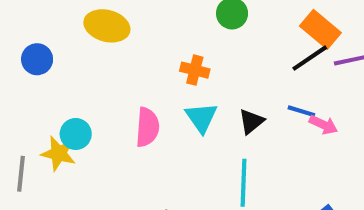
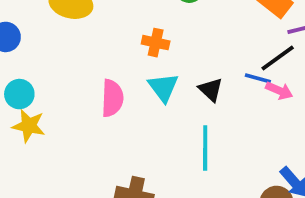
black line: (310, 58) -> (278, 58), moved
black triangle: (251, 121) -> (211, 90), turned -36
cyan circle: (76, 134) -> (19, 94), moved

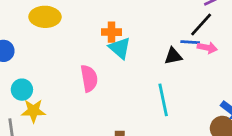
cyan triangle: (163, 87) -> (120, 48), moved
black triangle: (211, 90) -> (173, 56), moved, turned -42

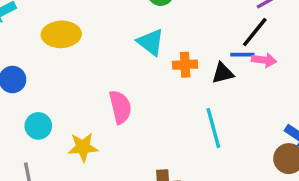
orange cross: (112, 32) -> (185, 65), moved
cyan triangle: (120, 48) -> (151, 42), moved
yellow star: (33, 111) -> (83, 147), moved

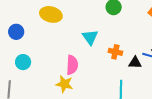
cyan triangle: (151, 42) -> (90, 37), moved
yellow star: (83, 147) -> (64, 84), moved

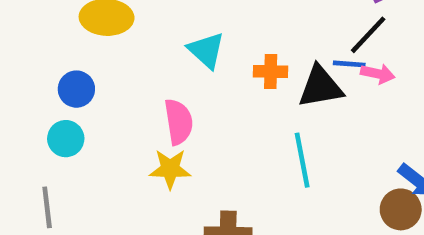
blue circle: (16, 32) -> (76, 89), moved
black triangle: (135, 63) -> (320, 87), size x1.5

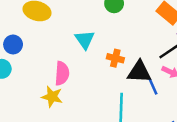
blue line: (349, 64) -> (153, 87), moved, turned 49

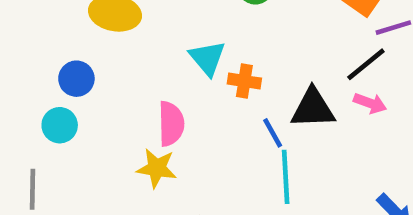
orange cross: (115, 58) -> (244, 81), moved
blue line: (153, 87) -> (273, 133), moved

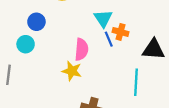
blue line: (273, 133) -> (109, 39), moved

